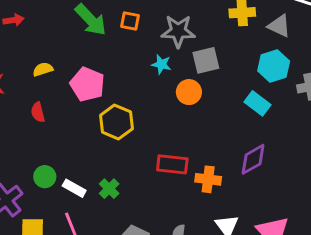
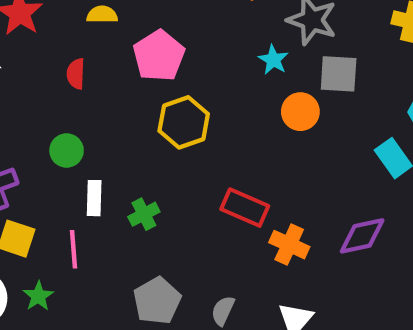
green circle: (45, 177) -> (67, 150), moved
white rectangle: (74, 188) -> (94, 198), turned 45

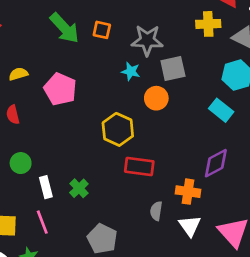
yellow hexagon: (184, 122) -> (118, 129), moved
orange cross: (289, 245) -> (188, 192), moved
gray semicircle: (223, 311) -> (156, 211), moved

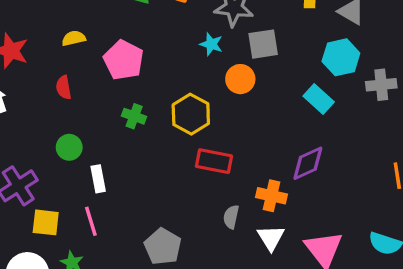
green cross: (79, 188) -> (134, 116), moved, turned -30

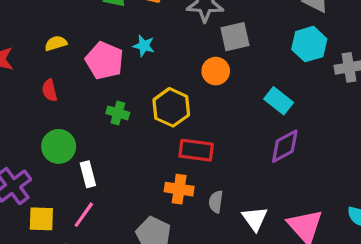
cyan star: (211, 44) -> (144, 46), moved
cyan rectangle: (319, 99) -> (279, 101), moved
green circle: (69, 147) -> (59, 146), size x1.4
orange cross: (272, 196) -> (179, 189), moved
pink line: (91, 221) -> (84, 215), turned 56

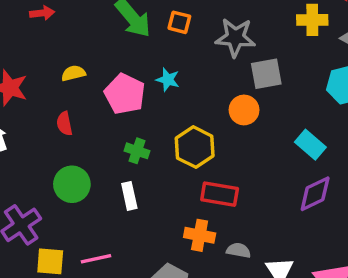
white rectangle: (88, 174) -> (129, 196), moved
gray semicircle: (216, 202) -> (239, 250), turned 90
pink line: (84, 215) -> (96, 259), turned 40

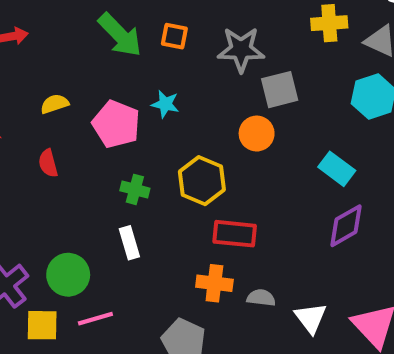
green circle: (72, 184) -> (68, 275), moved

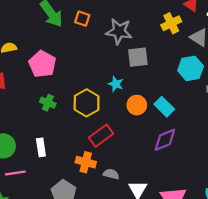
yellow cross: (329, 23) -> (171, 23), turned -30
cyan star: (165, 104) -> (116, 84), moved
orange circle: (257, 134) -> (137, 105), moved
red rectangle: (235, 234) -> (101, 136), turned -50
white rectangle: (129, 243) -> (41, 147), moved

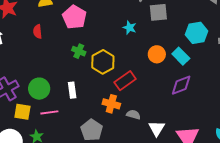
cyan hexagon: (191, 68) -> (197, 33), moved
cyan star: (116, 84) -> (130, 28), moved
yellow hexagon: (87, 103) -> (103, 62), moved

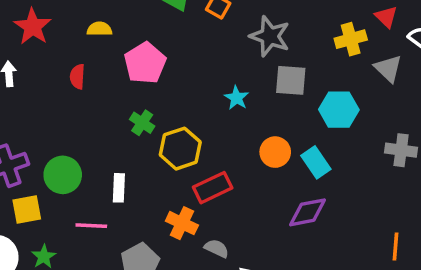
cyan hexagon: (197, 33) -> (339, 110), moved
yellow square: (22, 112) -> (27, 210), turned -30
pink line: (49, 112) -> (91, 226), moved

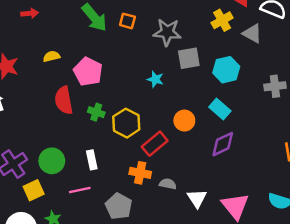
red semicircle: (77, 77) -> (64, 100), moved, size x1.6
orange circle: (275, 152) -> (184, 121), moved

